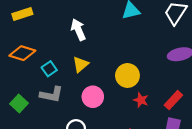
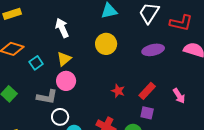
yellow circle: (127, 75) -> (106, 44), moved
gray L-shape: (51, 94) -> (47, 97), moved
pink circle: (93, 97) -> (66, 81), moved

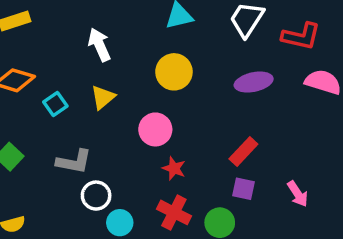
pink circle: (66, 81) -> (155, 129), moved
red star: (118, 91) -> (174, 168), moved
pink arrow: (179, 96) -> (298, 194), moved

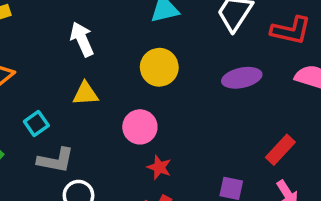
yellow triangle: (103, 97) -> (86, 94), turned 36
cyan square: (55, 104) -> (36, 123), moved
red rectangle: (243, 151) -> (280, 150), moved

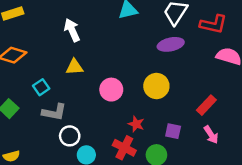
yellow circle: (159, 67) -> (156, 86), moved
purple ellipse: (242, 78) -> (171, 44), moved
red star: (159, 167) -> (136, 124), moved

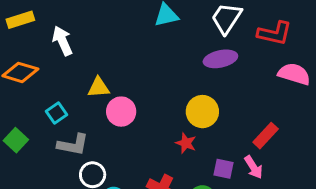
white arrow: (72, 30) -> (62, 41), moved
pink circle: (111, 90) -> (121, 112), moved
red star: (136, 124) -> (186, 143), moved
pink arrow: (211, 135) -> (254, 167), moved

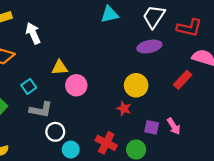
red rectangle: (266, 136) -> (183, 80), moved

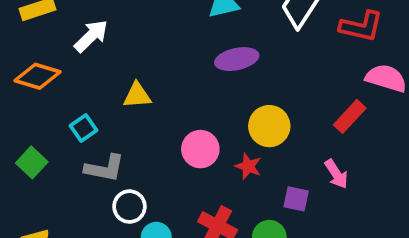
white arrow: (33, 33) -> (91, 36), turned 70
purple ellipse: (149, 47) -> (237, 59), moved
pink circle: (76, 85) -> (200, 149), moved
pink arrow: (174, 126) -> (336, 174), moved

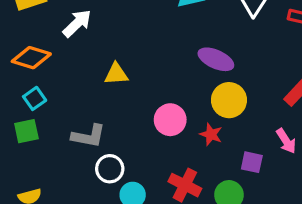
purple ellipse: (237, 59) -> (216, 59), moved, turned 36
cyan square: (83, 128) -> (35, 98), moved
green square: (32, 162) -> (26, 131), turned 35

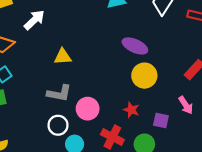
pink circle: (170, 120) -> (88, 109), moved
red star: (211, 134) -> (131, 110), moved
gray L-shape: (89, 136) -> (59, 93), moved

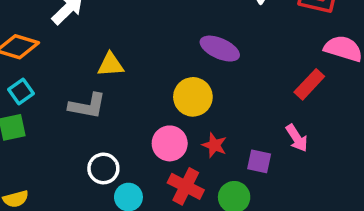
yellow circle: (144, 76) -> (193, 97), moved
gray L-shape: (59, 93) -> (87, 106), moved
pink circle: (88, 109) -> (170, 143), moved

